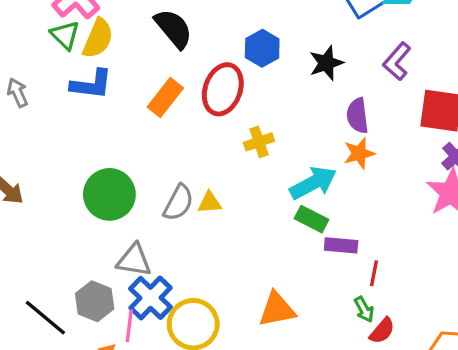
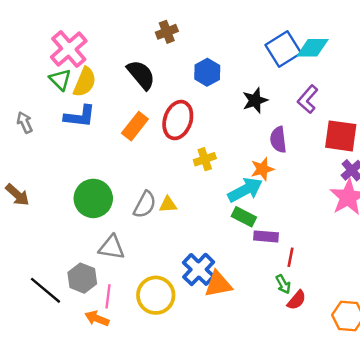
blue hexagon: (262, 48) -> (207, 72), moved
orange star: (359, 153) -> (262, 169), moved
blue cross: (151, 298) -> (199, 269), moved

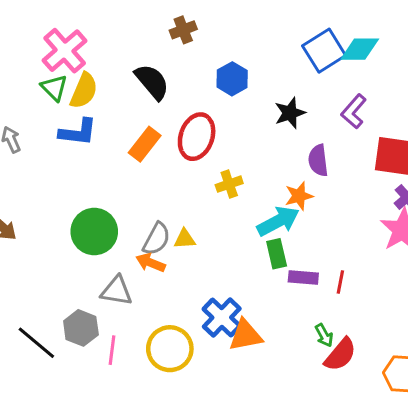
green rectangle: (244, 217) -> (277, 254), turned 50
red line: (291, 257) -> (340, 282), moved
red semicircle: (297, 300) -> (340, 355), size x1.4
orange arrow: (97, 318) -> (151, 263), moved

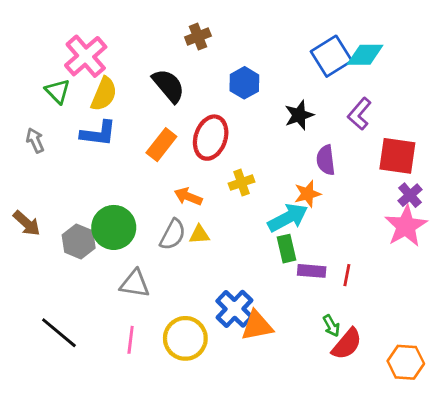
green triangle: (54, 88) -> (58, 91), moved
orange arrow: (151, 263) -> (188, 197), moved
gray hexagon: (81, 328) -> (79, 242), moved

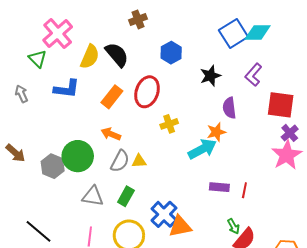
yellow semicircle: (104, 94) -> (90, 57), moved
orange arrow: (188, 197) -> (111, 134), moved
green rectangle: (286, 249) -> (126, 196), moved, turned 42

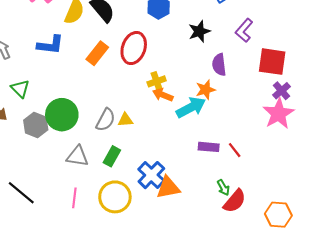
green triangle: (38, 59) -> (20, 89), moved
orange arrow: (111, 134) -> (163, 95), moved
red line: (244, 190) -> (235, 150), turned -49

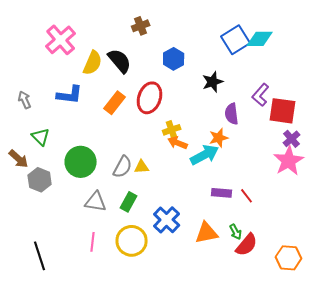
purple L-shape: (244, 30) -> (261, 95), moved
gray hexagon: (36, 125) -> (40, 180), moved
orange triangle: (168, 188) -> (207, 233), moved
black line: (21, 193) -> (40, 256), moved, turned 32

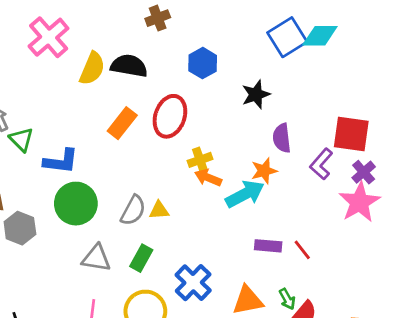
black semicircle: (120, 61) -> (129, 66), turned -40
blue L-shape: (70, 95) -> (61, 161), moved
purple L-shape: (261, 95) -> (321, 164), moved
green triangle: (41, 137) -> (21, 139), moved

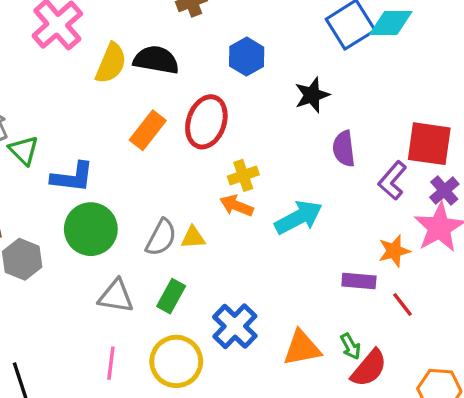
orange star: (264, 171) -> (394, 251), moved
orange arrow: (208, 178) -> (237, 206), moved
purple rectangle: (268, 246) -> (359, 281), moved
red line: (302, 250) -> (402, 304), moved

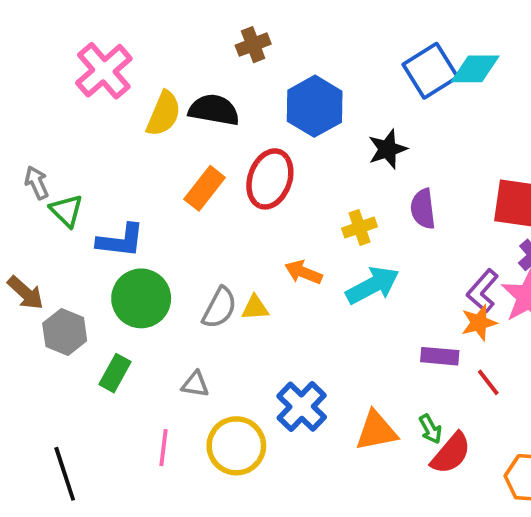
blue hexagon: (247, 57) -> (315, 106), size x1.4
yellow cross: (243, 175) -> (359, 227), moved
purple L-shape: (392, 181) -> (483, 291), moved
gray triangle: (116, 296) -> (195, 384), moved, size x0.7
green rectangle: (171, 296) -> (115, 373), moved

